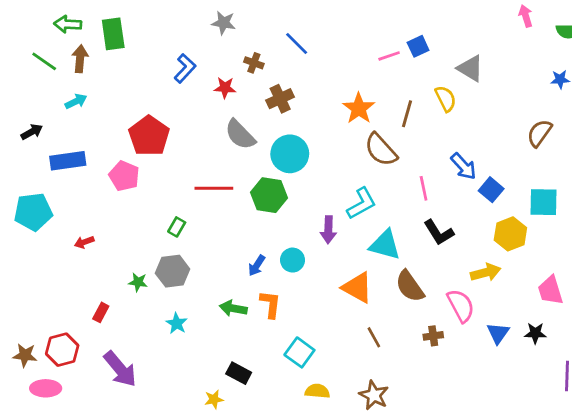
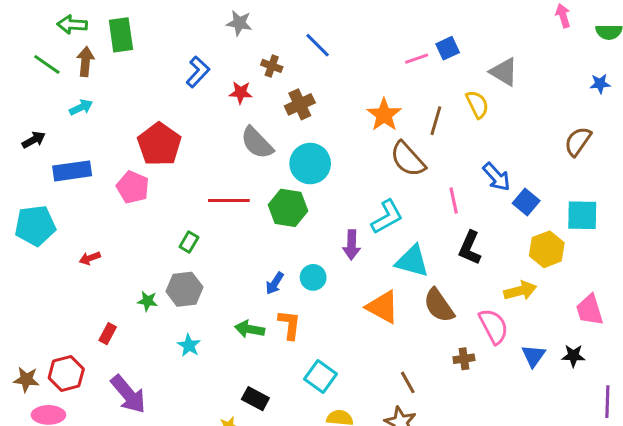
black L-shape: (439, 232) -> (470, 248), turned 56
brown line: (374, 337) -> (408, 382), moved

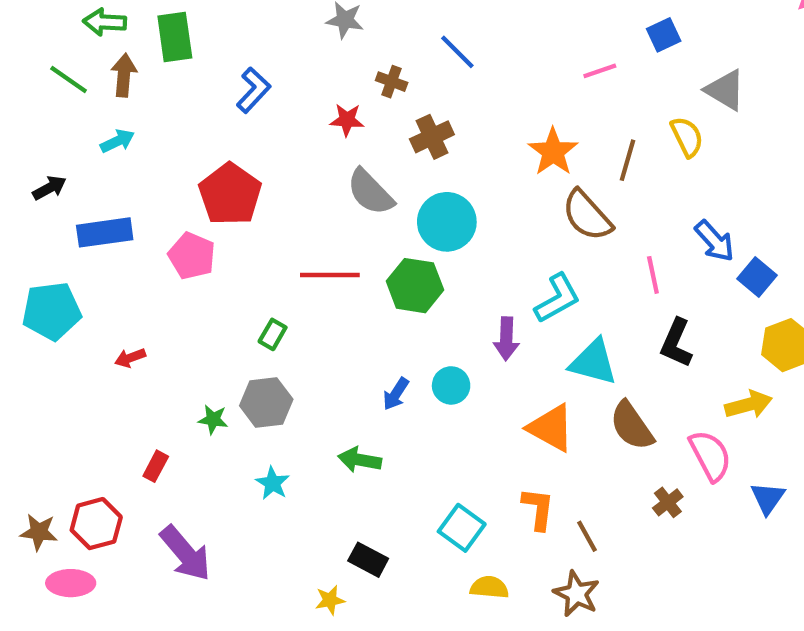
blue square: (448, 48) -> (664, 35), moved
blue L-shape: (198, 72) -> (253, 90), moved
orange L-shape: (289, 325) -> (538, 509), moved
brown cross: (464, 359) -> (668, 502), turned -30

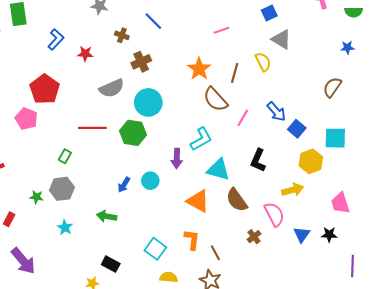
blue square: (664, 35) -> (269, 13), moved
red star: (347, 120) -> (85, 54), moved
gray semicircle: (370, 192) -> (112, 88), turned -70
pink line: (653, 275) -> (243, 118), moved, turned 42

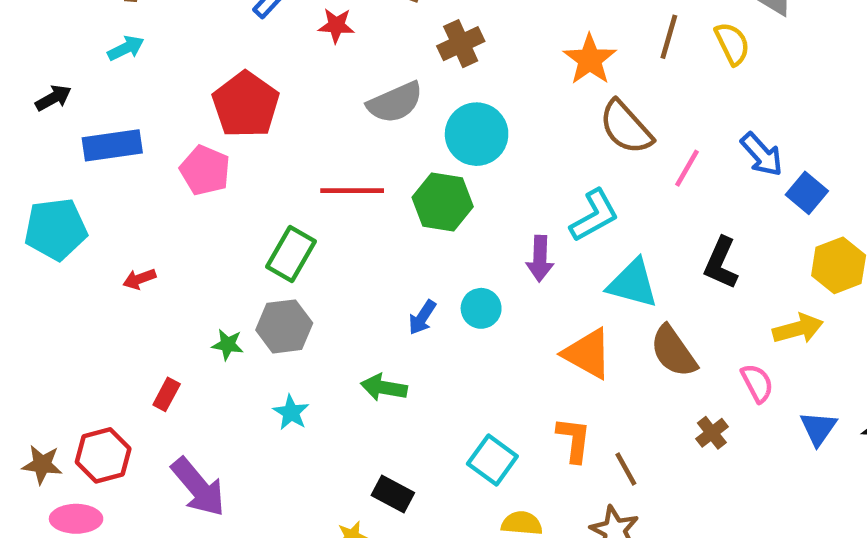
brown line: (235, 73) -> (669, 37), moved
green rectangle: (65, 156) -> (291, 254), size x1.6
pink semicircle: (274, 214) -> (757, 383), size x0.7

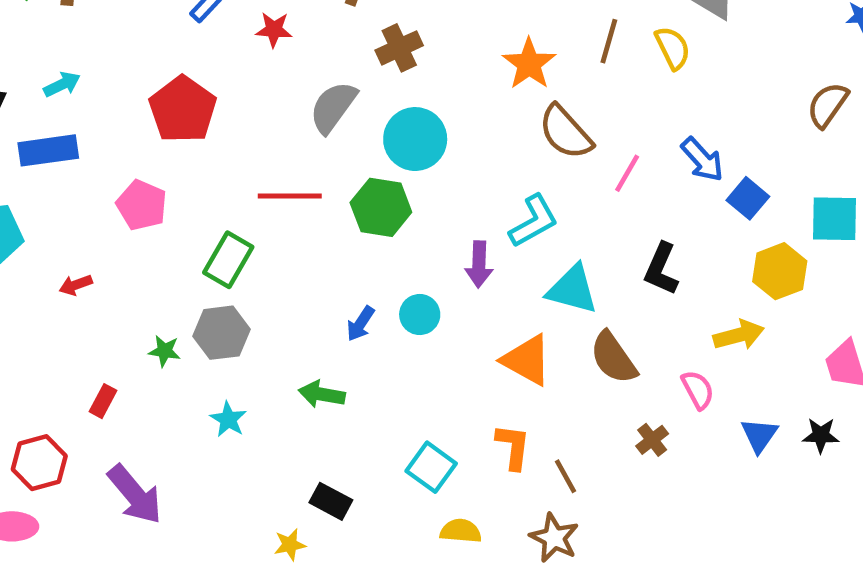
cyan arrow: (126, 48) -> (62, 84), moved
gray semicircle: (395, 102) -> (333, 107), turned 150
pink pentagon: (205, 170) -> (142, 205), moved

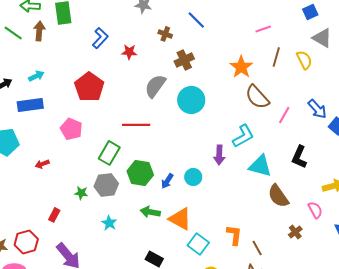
green hexagon: (381, 207) -> (140, 173), moved
orange triangle: (527, 360) -> (180, 219), moved

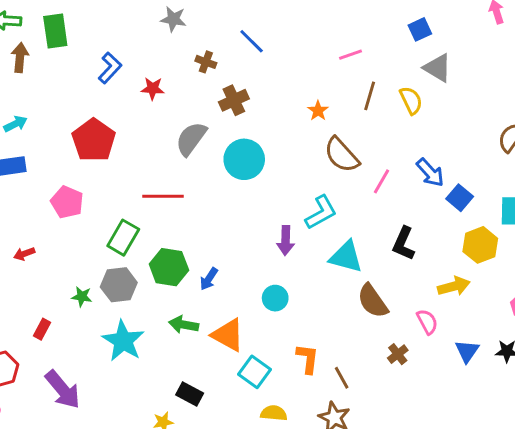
orange star: (241, 67) -> (318, 111), size x0.6
cyan circle: (193, 177) -> (275, 298), moved
cyan star: (109, 223) -> (123, 341), size x1.8

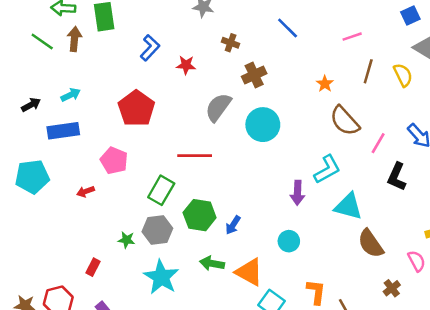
blue line: (252, 41) -> (288, 28), moved
black L-shape: (404, 243) -> (397, 177), moved
red arrow: (24, 254) -> (86, 192), moved

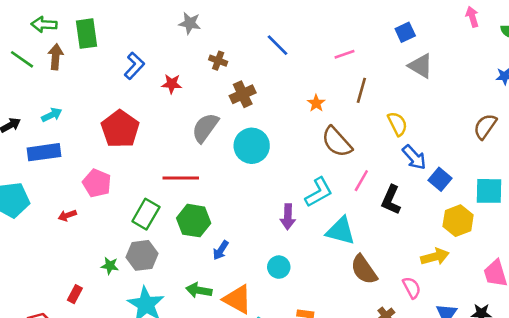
yellow semicircle: (403, 75) -> (397, 124), moved
pink line: (378, 143) -> (361, 181), moved
green hexagon: (200, 215) -> (194, 221), moved

